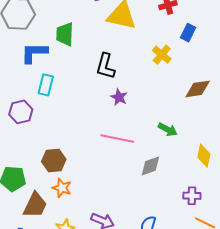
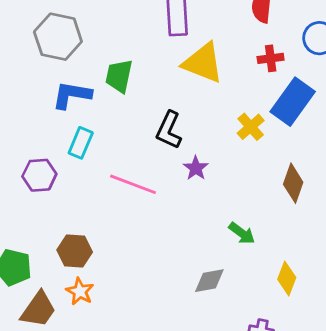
blue rectangle: (188, 33) -> (293, 102), size x1.8
brown diamond: (198, 89) -> (293, 183), turned -72
purple star: (119, 97) -> (196, 168), moved
pink line: (117, 138) -> (133, 184), moved

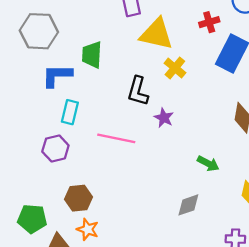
yellow cross: (251, 127) -> (175, 68), moved
purple hexagon: (39, 175) -> (55, 149), moved

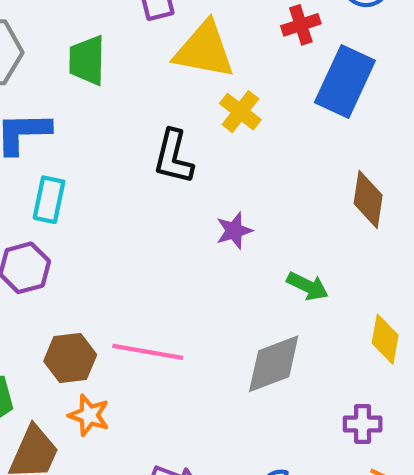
green trapezoid: (92, 55) -> (87, 60), moved
purple star: (164, 118) -> (234, 231), moved, turned 30
pink line: (116, 138) -> (148, 352), moved
gray diamond: (188, 205) -> (274, 364), size x1.4

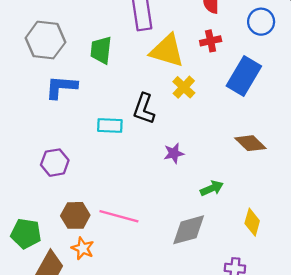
red cross: (301, 25) -> (211, 41), moved
brown diamond: (368, 199) -> (250, 143), turned -60
cyan rectangle: (49, 200) -> (110, 126), moved, turned 75
green arrow: (308, 286) -> (212, 188), turned -55

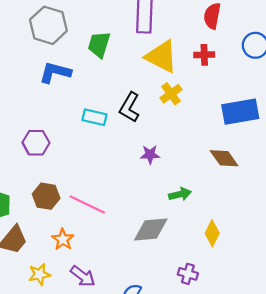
blue rectangle: (244, 76) -> (240, 112), moved, turned 39
orange star: (83, 248) -> (63, 239), moved

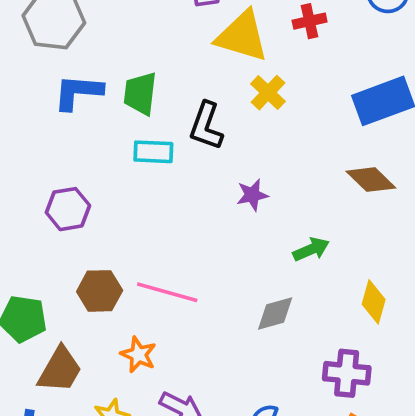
green trapezoid: (99, 44) -> (140, 93), moved
gray diamond: (151, 229) -> (275, 313), size x0.7
purple cross: (188, 274) -> (347, 373), size x1.4

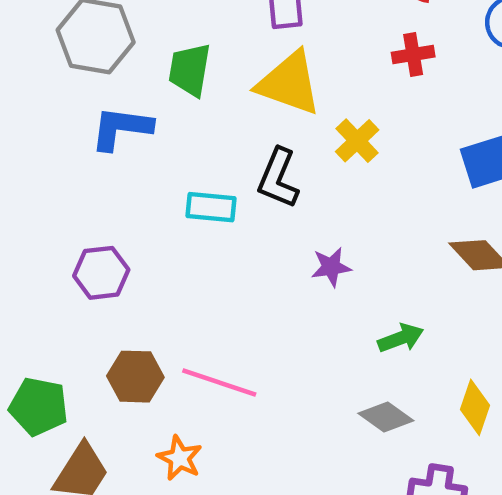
yellow triangle: (242, 36) -> (289, 83), moved
green trapezoid: (140, 93) -> (190, 70), moved
gray diamond: (275, 313) -> (386, 417), moved, turned 48

